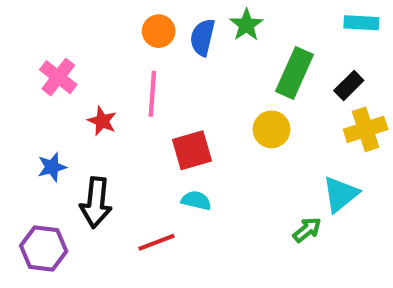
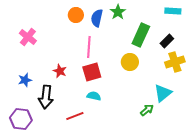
pink line: (152, 94) -> (89, 47), moved
red star: (102, 121) -> (60, 71), moved

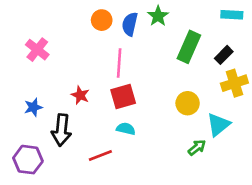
yellow circle: (130, 62) -> (188, 103), moved

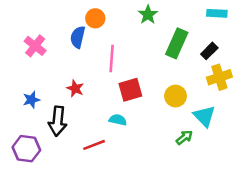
blue semicircle: (130, 24) -> (78, 37), moved
red square: (123, 97) -> (130, 90), moved
cyan triangle: (218, 125) -> (204, 116), turned -35

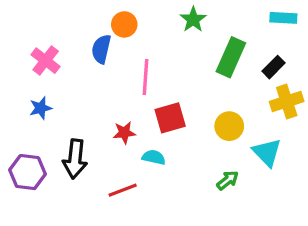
red star: (75, 89) -> (124, 133), moved, turned -30
blue star: (31, 100) -> (41, 108), moved
green arrow: (184, 137) -> (228, 180), moved
purple hexagon: (26, 149) -> (27, 172), moved

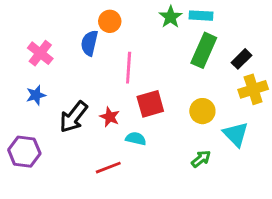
cyan rectangle: (283, 18) -> (201, 16), moved
red star: (124, 133) -> (110, 117), turned 30
black arrow: (75, 159) -> (74, 117), moved, turned 32

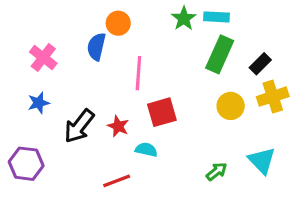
yellow circle: (202, 111) -> (231, 106), moved
cyan triangle: (236, 134) -> (262, 161), moved

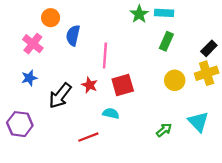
orange circle: (118, 23) -> (51, 18), moved
green rectangle: (220, 54) -> (166, 41), size x0.7
black rectangle: (260, 64) -> (209, 48), moved
red star: (118, 126) -> (90, 85), moved

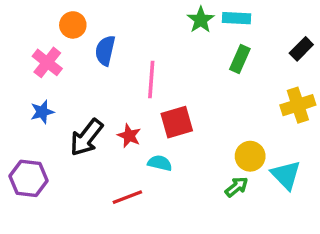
black rectangle: (209, 48) -> (301, 49), moved
yellow circle: (175, 80) -> (250, 156), moved
red star: (90, 85) -> (129, 136), moved

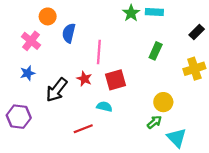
green rectangle: (240, 59) -> (156, 51), moved
red star: (129, 136) -> (84, 79), moved
cyan triangle: (286, 175) -> (177, 138), moved

